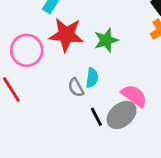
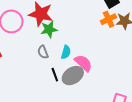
green star: (106, 40) -> (49, 29), moved
cyan semicircle: (92, 78) -> (66, 52), moved

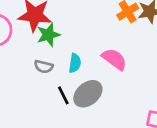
gray semicircle: (43, 52) -> (44, 67), turned -48
pink semicircle: (83, 63) -> (114, 59), moved

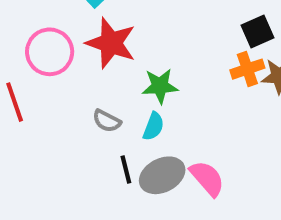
green star: (48, 35) -> (160, 86), moved
pink semicircle: (114, 59) -> (207, 178), moved

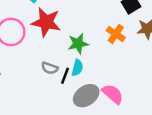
orange cross: (247, 69) -> (116, 34), moved, turned -30
black line: (126, 169) -> (65, 76), moved, turned 42

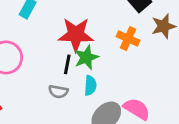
red star: (46, 22) -> (76, 35), moved
black line: (65, 76) -> (67, 64), moved

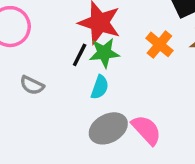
gray semicircle: (58, 92) -> (32, 85), moved

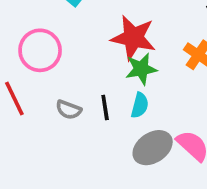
black line: (80, 55) -> (105, 108), moved, turned -30

